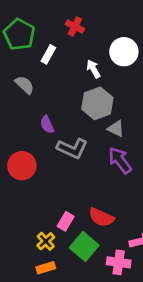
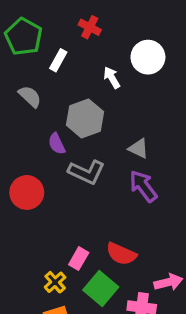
gray hexagon: (97, 103) -> (85, 118), moved

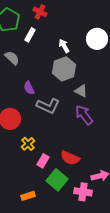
red cross: (90, 27) -> (40, 12), moved
white circle: (148, 57) -> (97, 39), moved
gray hexagon: (85, 118) -> (64, 69), moved
yellow cross: (55, 282) -> (28, 144), moved

